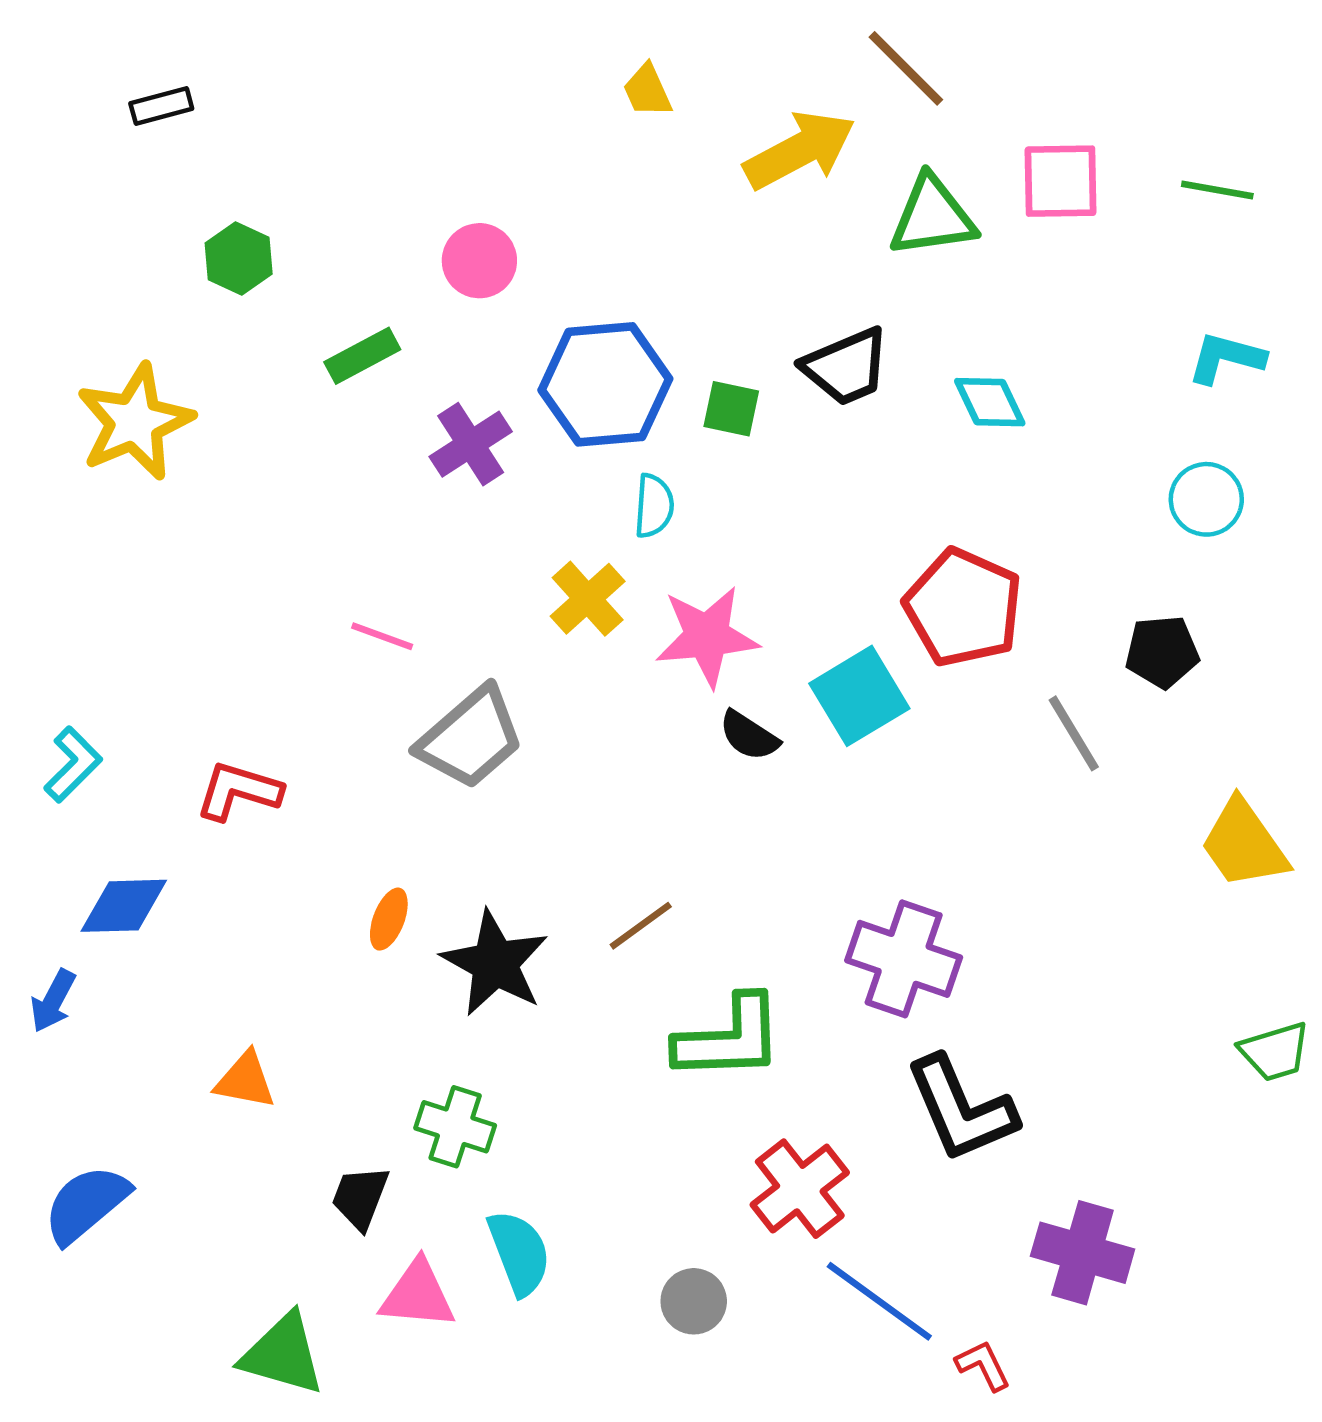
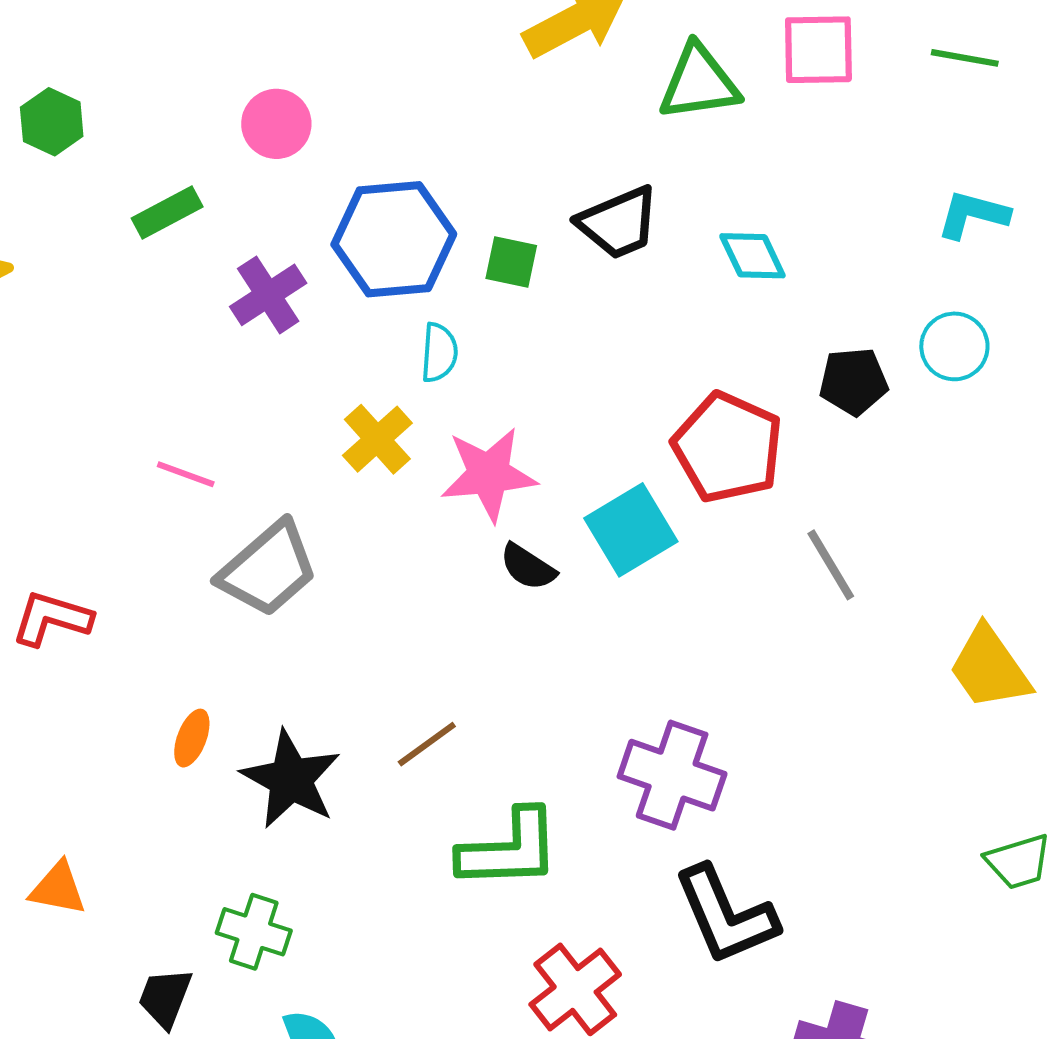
black pentagon: (1162, 652) -> (853, 381), moved

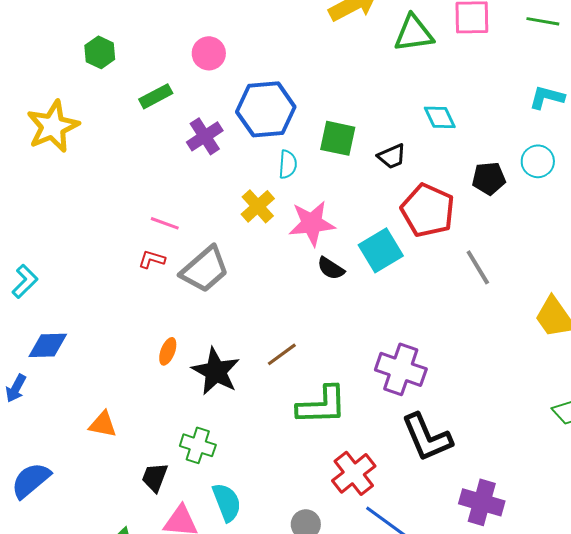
black trapezoid: (618, 223) -> (392, 156), moved, size x0.7
green square: (511, 262) -> (338, 138), moved, size x1.4
red L-shape: (52, 618) -> (152, 259), moved, size x0.7

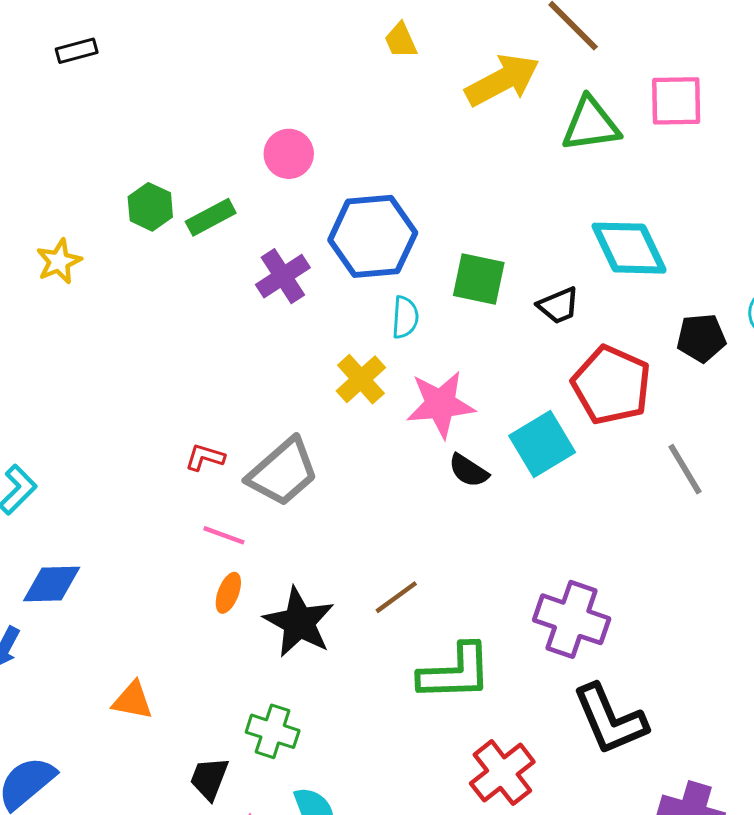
green hexagon: (100, 52) -> (150, 207), moved
cyan diamond: (440, 117) -> (629, 248), size x1.6
yellow star: (53, 126) -> (59, 261), size x0.6
pink line: (165, 223) -> (224, 535), moved

